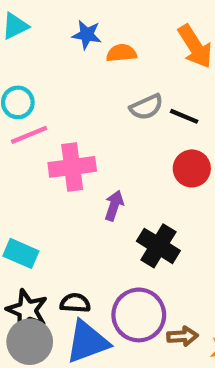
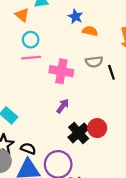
black line: (184, 116) -> (111, 72), turned 32
pink cross: (72, 167) -> (61, 71), moved
red circle: (192, 168) -> (97, 128), moved

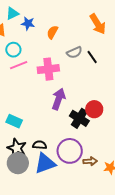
blue star: (75, 17) -> (28, 23), moved
orange semicircle: (90, 31) -> (52, 32), moved, turned -56
purple arrow: (63, 106) -> (59, 99), size x1.5

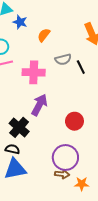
black cross: (79, 118) -> (19, 127), moved
purple circle: (70, 151) -> (65, 158), moved

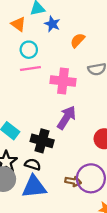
black cross: (19, 127) -> (42, 141), turned -30
brown arrow: (62, 174) -> (73, 181), moved

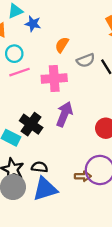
orange semicircle: (78, 40) -> (62, 45), moved
black cross: (42, 141) -> (31, 124), moved, turned 30

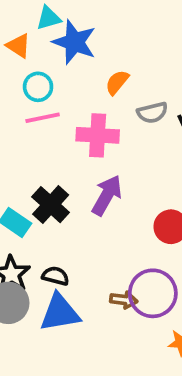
blue star: (33, 24) -> (74, 42), size x1.6

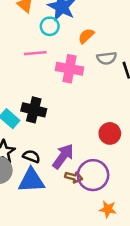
cyan circle: (38, 87) -> (50, 26), moved
purple arrow: (107, 195) -> (63, 156), moved
black cross: (51, 205) -> (34, 110), turned -35

